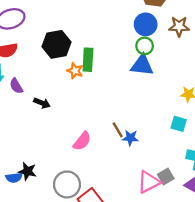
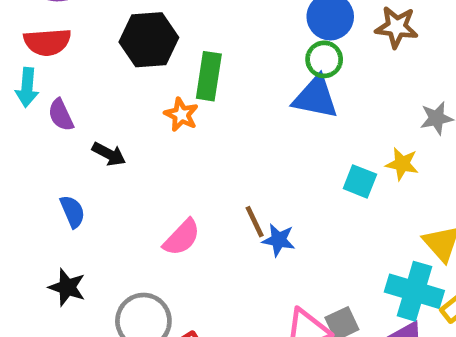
orange star: (75, 71) -> (181, 115), moved
cyan square: (179, 124) -> (360, 181), moved
blue semicircle: (14, 178) -> (72, 212), moved, turned -112

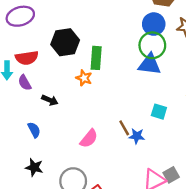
red semicircle: (47, 42) -> (27, 58), moved
green circle: (324, 59) -> (152, 45), size x1.5
cyan square: (360, 181) -> (159, 112), moved

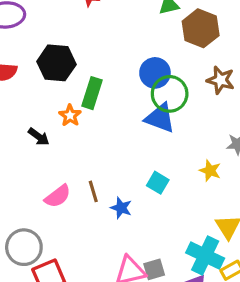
blue circle: (154, 24) -> (155, 73), moved
black arrow: (50, 100) -> (39, 137), moved
brown line: (124, 128) -> (93, 191), moved

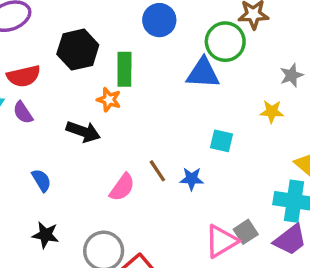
blue circle: (155, 73) -> (159, 20), moved
green circle: (170, 94) -> (225, 42), moved
black arrow: (39, 137) -> (83, 132), size x1.4

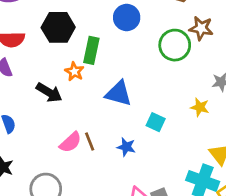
blue triangle: (203, 73) -> (119, 94), moved
brown line: (157, 171) -> (90, 142), moved

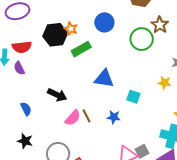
brown star: (201, 28) -> (160, 25), turned 30
green rectangle: (91, 50) -> (81, 49), turned 54
orange star: (74, 72) -> (71, 29), moved
black arrow: (49, 92) -> (57, 95), moved

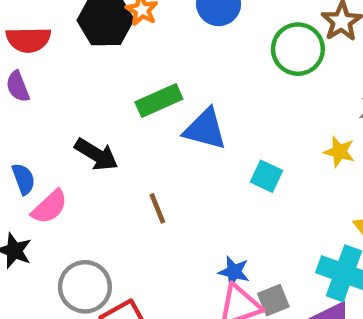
green rectangle: (81, 49) -> (159, 100), moved
blue star: (114, 117) -> (234, 272), moved
pink semicircle: (73, 118) -> (50, 207), moved

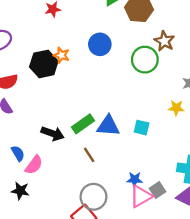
green rectangle: (159, 100) -> (83, 124), moved
blue triangle: (205, 129) -> (108, 126), moved
gray circle: (85, 287) -> (93, 197), moved

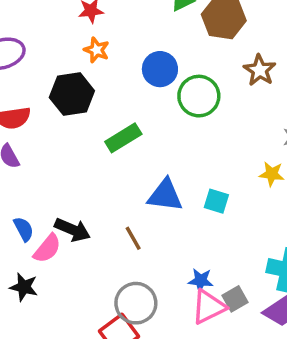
orange star: (61, 55) -> (97, 50), moved
green circle: (145, 60) -> (199, 96), moved
green rectangle: (83, 124) -> (123, 138), moved
black arrow: (53, 134) -> (73, 230), moved

